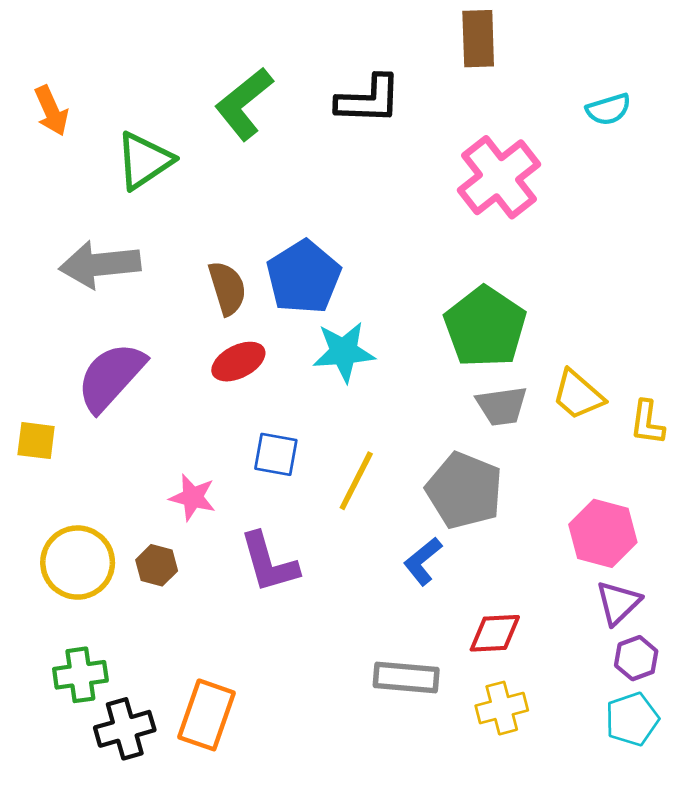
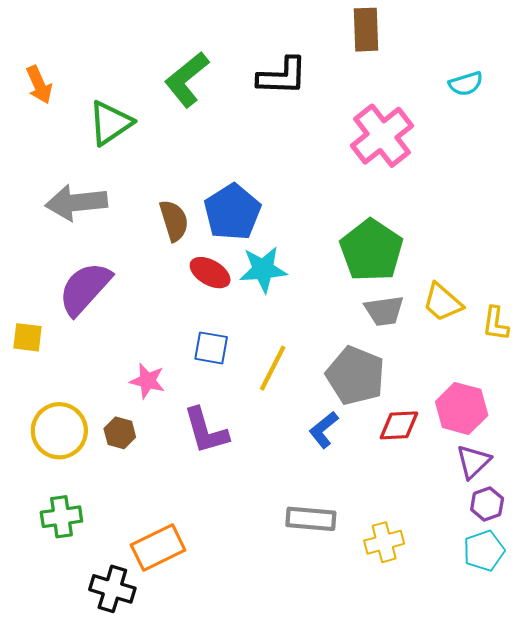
red ellipse: (238, 362) -> (210, 273), moved, turned 57
red diamond: (495, 633) -> (399, 425), moved
orange rectangle: (207, 715) -> (158, 548), turned 45
black cross: (125, 729) -> (112, 589), moved, turned 33

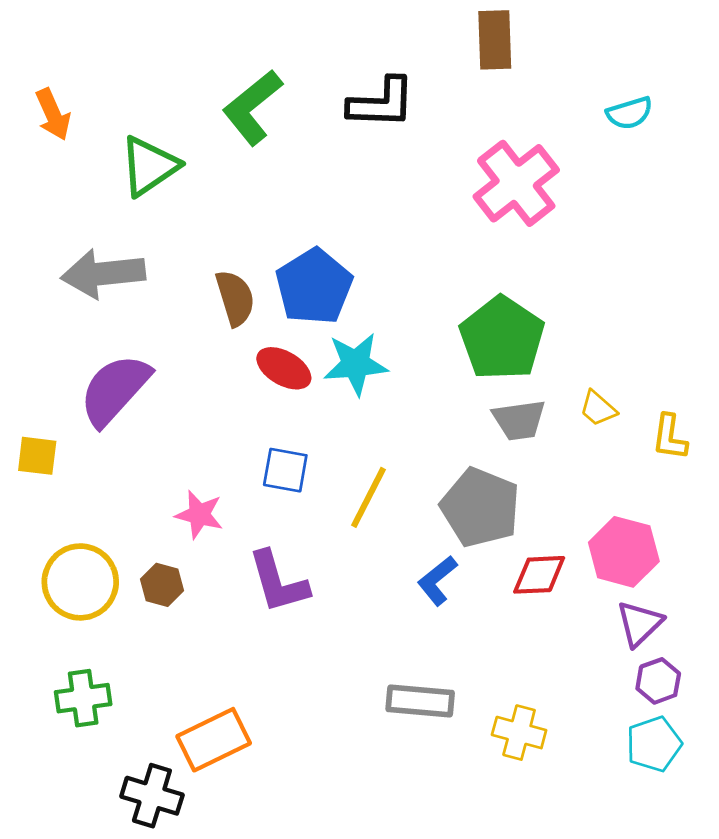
yellow trapezoid: (442, 302) -> (598, 408), size x0.7
yellow cross: (384, 542) -> (519, 733), turned 30

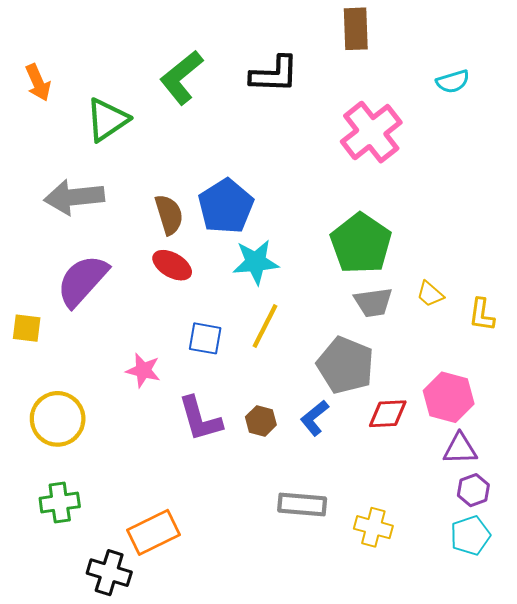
red ellipse: (284, 368) -> (172, 265), moved
yellow line: (369, 497) -> (265, 326), moved
brown hexagon: (162, 585) -> (261, 421), moved
purple triangle: (640, 624) -> (460, 449), turned 42

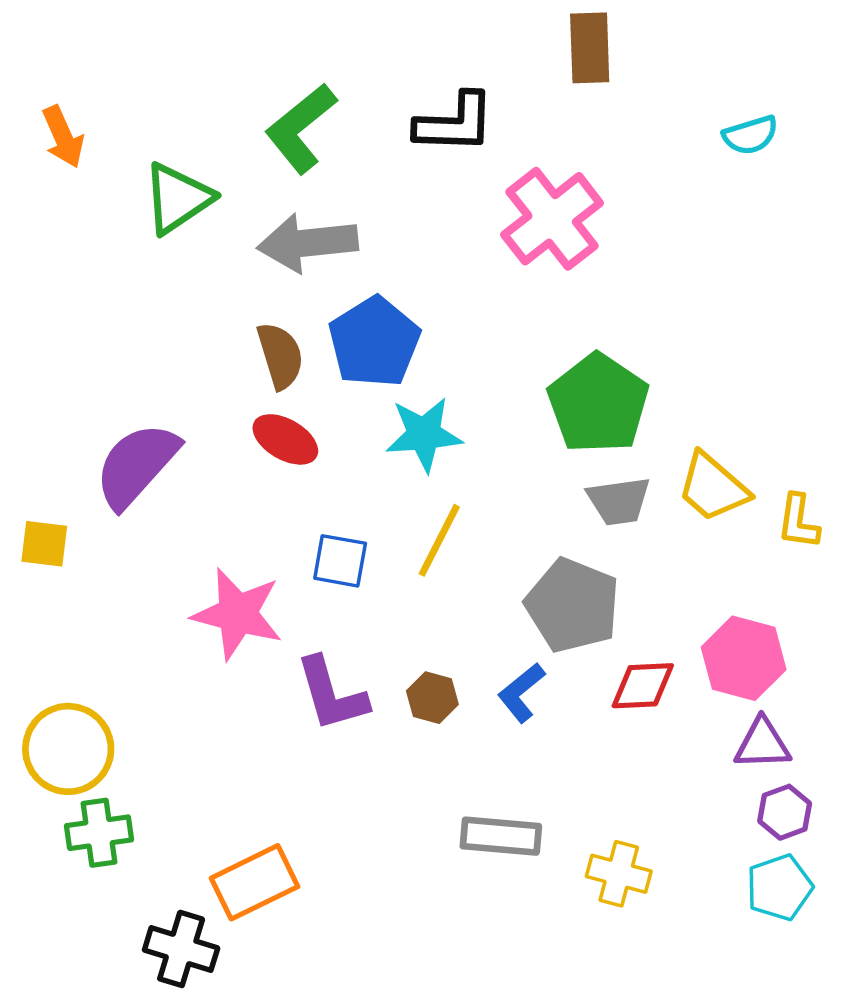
pink cross: (371, 132) -> (552, 219), moved
gray arrow: (74, 197) -> (308, 243), moved
yellow trapezoid: (430, 294) -> (713, 487), size x1.6
pink star: (143, 370) -> (237, 614), size x1.6
yellow circle: (58, 419) -> (68, 749), moved

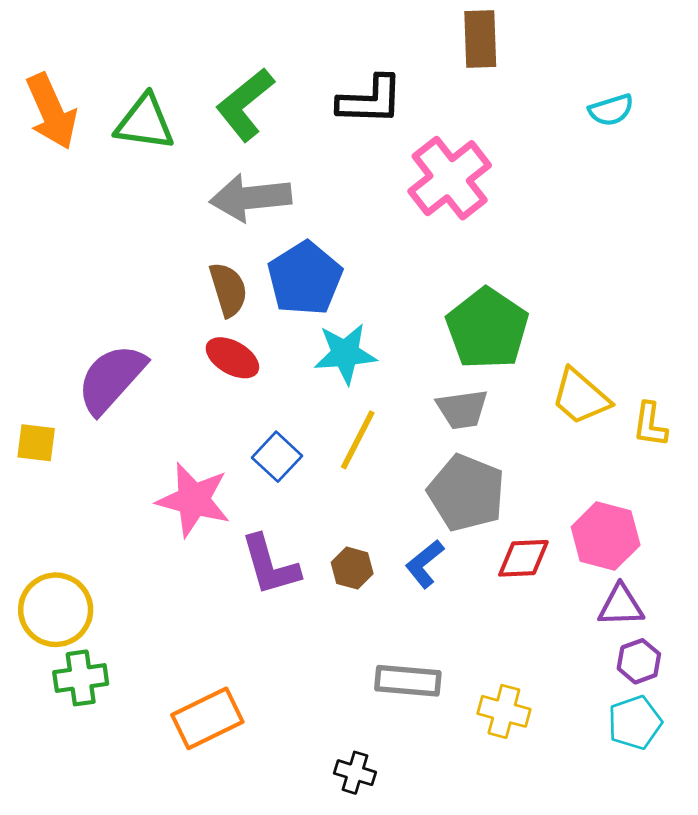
orange arrow: (63, 137) -> (51, 111), size x1.5
green triangle: (178, 198) -> (145, 123), moved, turned 42
gray trapezoid: (619, 501) -> (462, 409), moved
blue square: (340, 561) -> (277, 457), turned 33
black cross: (181, 949) -> (355, 773), moved, size x0.7

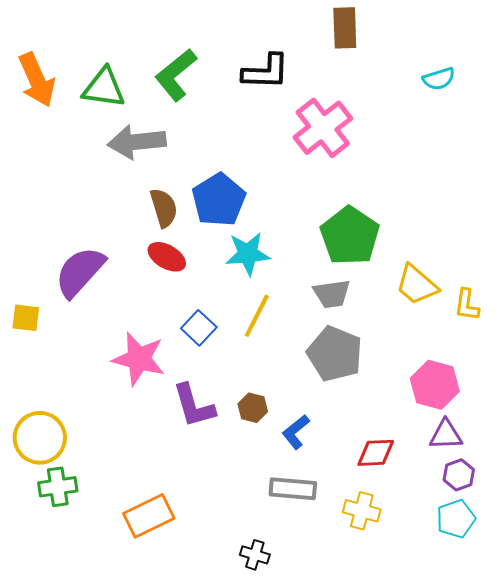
gray arrow: (251, 198) -> (137, 142), moved
red diamond: (523, 558) -> (376, 453), moved
blue L-shape: (425, 564) -> (296, 432), moved

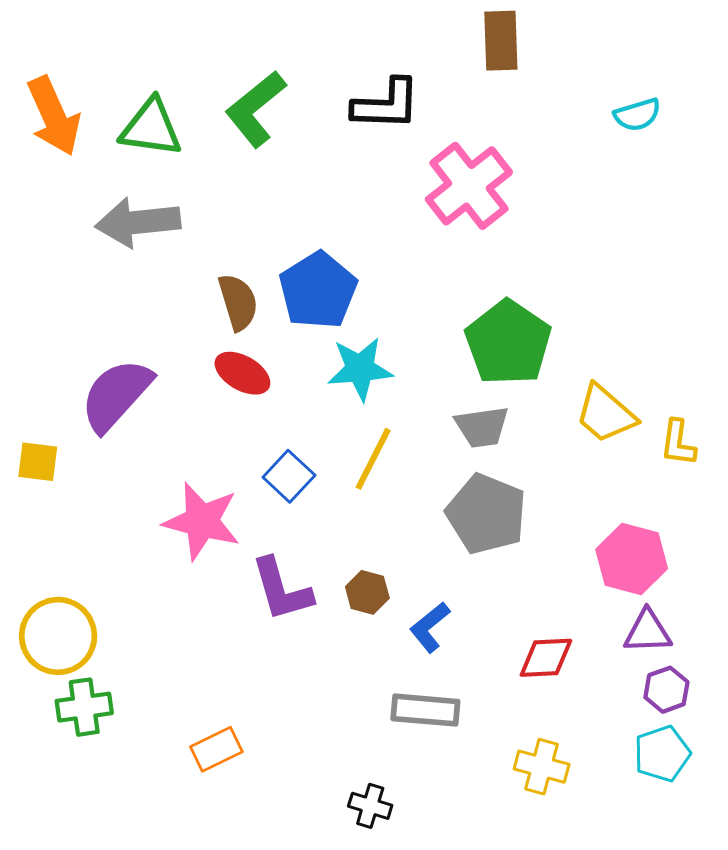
gray arrow: (137, 142) -> (138, 222), moved
yellow cross: (362, 511) -> (542, 767), moved
orange rectangle: (149, 516) -> (216, 749), size x0.7

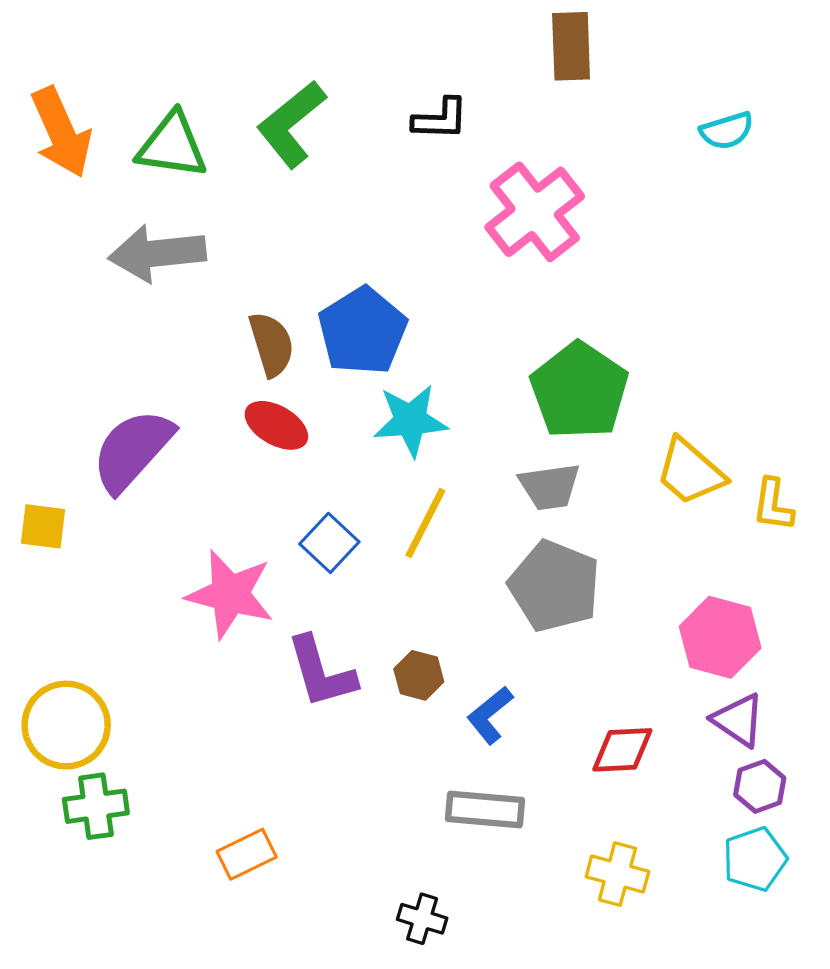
black L-shape: (386, 105) -> (440, 119), size x0.7
purple triangle: (648, 632) -> (738, 720), turned 36

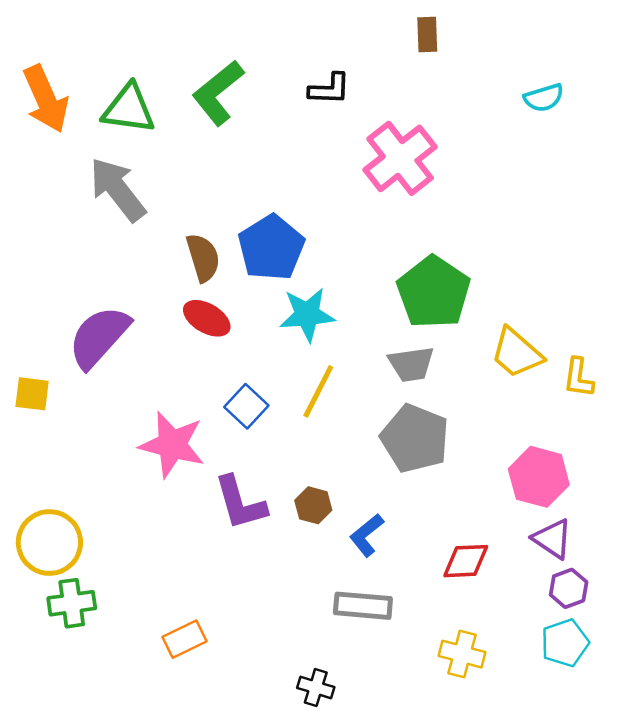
brown rectangle: (571, 46) -> (427, 35), size x0.7
gray arrow: (157, 253) -> (118, 189), turned 58

